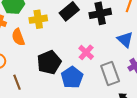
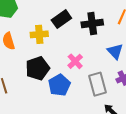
yellow cross: (38, 19) -> (39, 34), moved

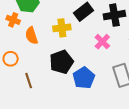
pink cross: (75, 61) -> (102, 42), moved

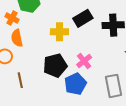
orange semicircle: (32, 36) -> (17, 38), moved
pink cross: (102, 42) -> (84, 61), moved

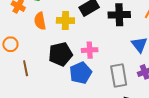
orange semicircle: (17, 38) -> (40, 21), moved
pink cross: (84, 61) -> (90, 50), turned 35

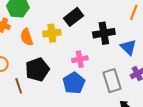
black cross: (119, 15) -> (104, 33), moved
black pentagon: (61, 54) -> (37, 70), moved

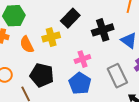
black pentagon: (37, 70) -> (42, 75), turned -30

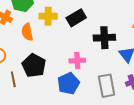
yellow cross: (51, 37) -> (48, 16), moved

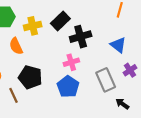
black cross: (104, 38) -> (81, 37), moved

